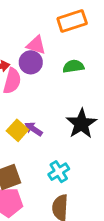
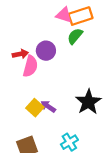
pink triangle: (36, 45) -> (64, 15), moved
green semicircle: (73, 66) -> (75, 36), moved, turned -42

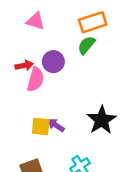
pink triangle: (64, 15) -> (36, 21), moved
yellow square: (35, 108) -> (41, 126), turned -36

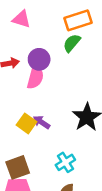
pink semicircle: (36, 79) -> (35, 77), moved
yellow square: (41, 126) -> (26, 123), turned 30

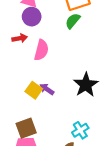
purple circle: (39, 59) -> (32, 17), moved
cyan cross: (65, 162) -> (80, 130), moved

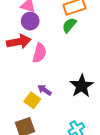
red arrow: (20, 38) -> (19, 42), size x1.6
yellow square: (34, 90) -> (32, 100), moved

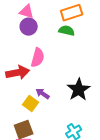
green semicircle: (69, 25) -> (67, 31), turned 63
red arrow: (19, 42) -> (18, 73), moved

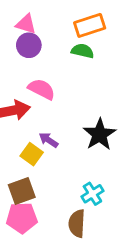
pink semicircle: (38, 58) -> (42, 89), turned -78

